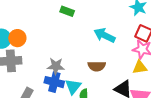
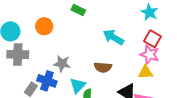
orange circle: (17, 38) -> (44, 26), moved
blue cross: (54, 82) -> (47, 81), moved

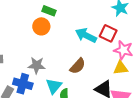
orange circle: (44, 26) -> (41, 26), moved
red square: (152, 39) -> (108, 33), moved
brown semicircle: (103, 67) -> (78, 66), turned -48

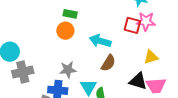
cyan arrow: (86, 35) -> (100, 41), moved
pink star: (123, 50) -> (146, 21), moved

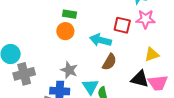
red square: (132, 25) -> (122, 25), moved
gray star: (68, 70) -> (69, 70), turned 30

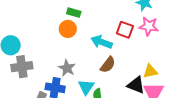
yellow triangle: (152, 54) -> (150, 71), moved

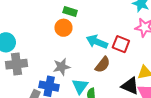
red square: (125, 30) -> (121, 44), moved
gray star: (67, 68) -> (62, 67), turned 30

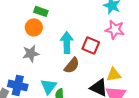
cyan arrow: (97, 42) -> (67, 43), turned 65
gray star: (62, 67) -> (31, 53), moved

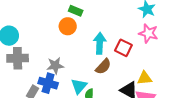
gray star: (31, 53) -> (55, 66), moved

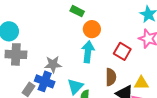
orange circle: (68, 26) -> (92, 29), moved
cyan arrow: (100, 43) -> (88, 52), moved
brown semicircle: (103, 67) -> (111, 77), moved, turned -48

